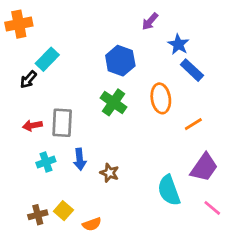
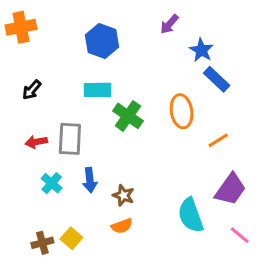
cyan rectangle: (47, 59) -> (97, 90), moved, turned 45
blue hexagon: (120, 61) -> (102, 41), moved
cyan cross: (46, 162) -> (52, 183), turned -30
orange semicircle: (92, 224) -> (122, 226), moved

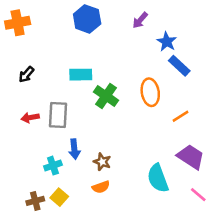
blue hexagon: (102, 41) -> (87, 19), moved
cyan cross: (52, 183) -> (53, 166), moved, turned 30
purple trapezoid: (230, 189) -> (191, 157), turned -92

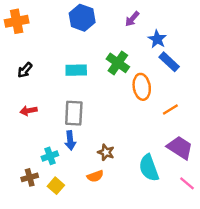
green cross: (106, 96) -> (118, 63), moved
gray rectangle: (58, 115) -> (74, 113), moved
brown star: (102, 162) -> (106, 152), moved
brown cross: (35, 201) -> (30, 177), moved

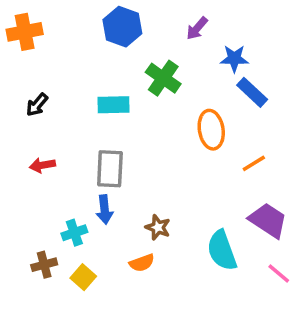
blue star: (157, 39) -> (234, 59), turned -30
green cross: (118, 63) -> (163, 78), moved

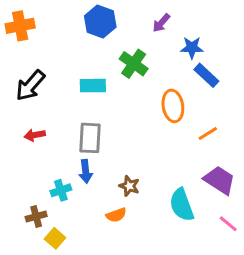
black arrow: (37, 105) -> (30, 86), size x1.6
yellow square: (83, 277) -> (55, 238), moved

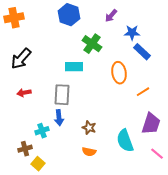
cyan rectangle: (93, 86) -> (74, 67), moved
purple trapezoid: (220, 180) -> (151, 124), turned 75
orange semicircle: (116, 215) -> (89, 152), moved, turned 32

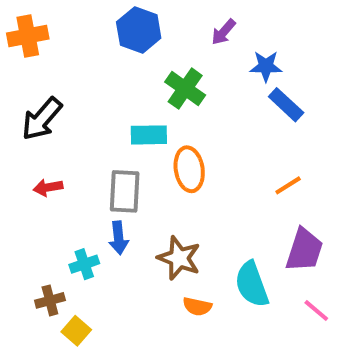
orange ellipse: (119, 73) -> (189, 169), moved
brown star: (89, 128) -> (179, 258), size x1.5
orange semicircle: (89, 152) -> (197, 306), moved

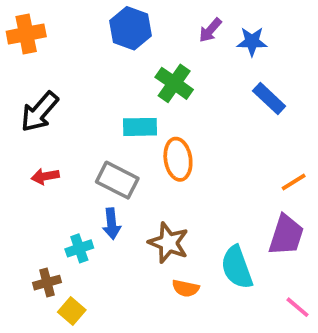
blue star: (266, 66) -> (252, 42), moved
orange line: (288, 185) -> (294, 182), moved
gray rectangle: (125, 191) -> (117, 180), turned -66
pink line: (316, 311) -> (298, 307), moved

